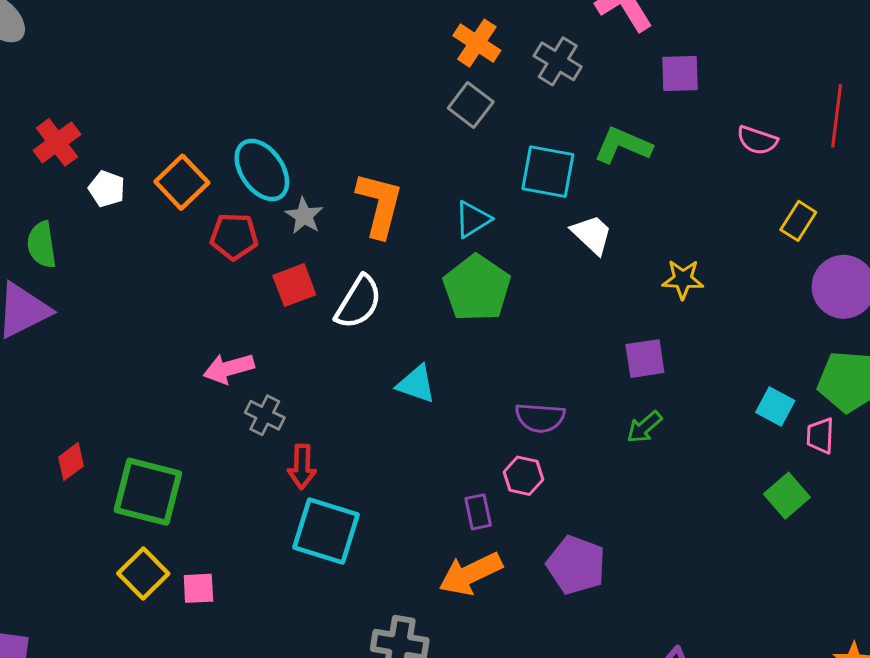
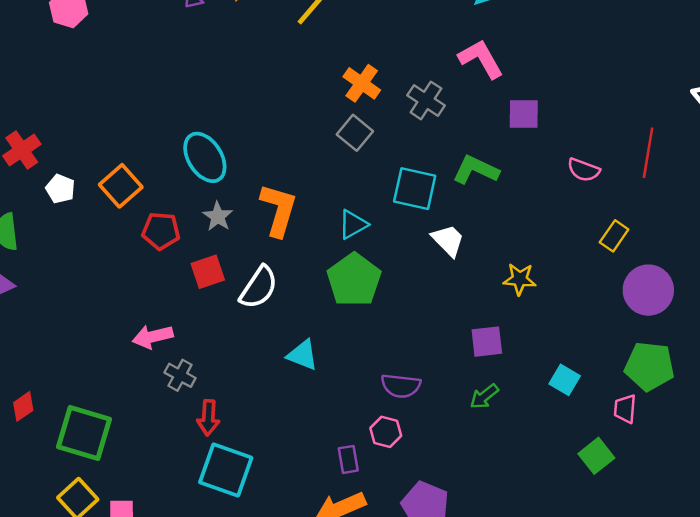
cyan ellipse: (262, 170) -> (205, 157), moved
cyan square: (775, 406) -> (565, 380), moved

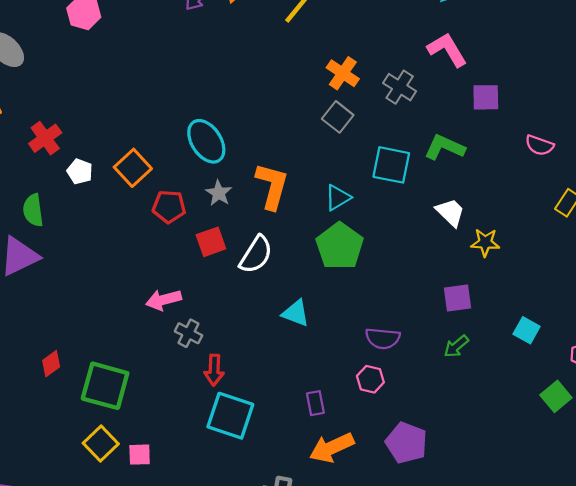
white trapezoid: (448, 240) -> (450, 212), moved
purple rectangle: (348, 459) -> (315, 403), moved

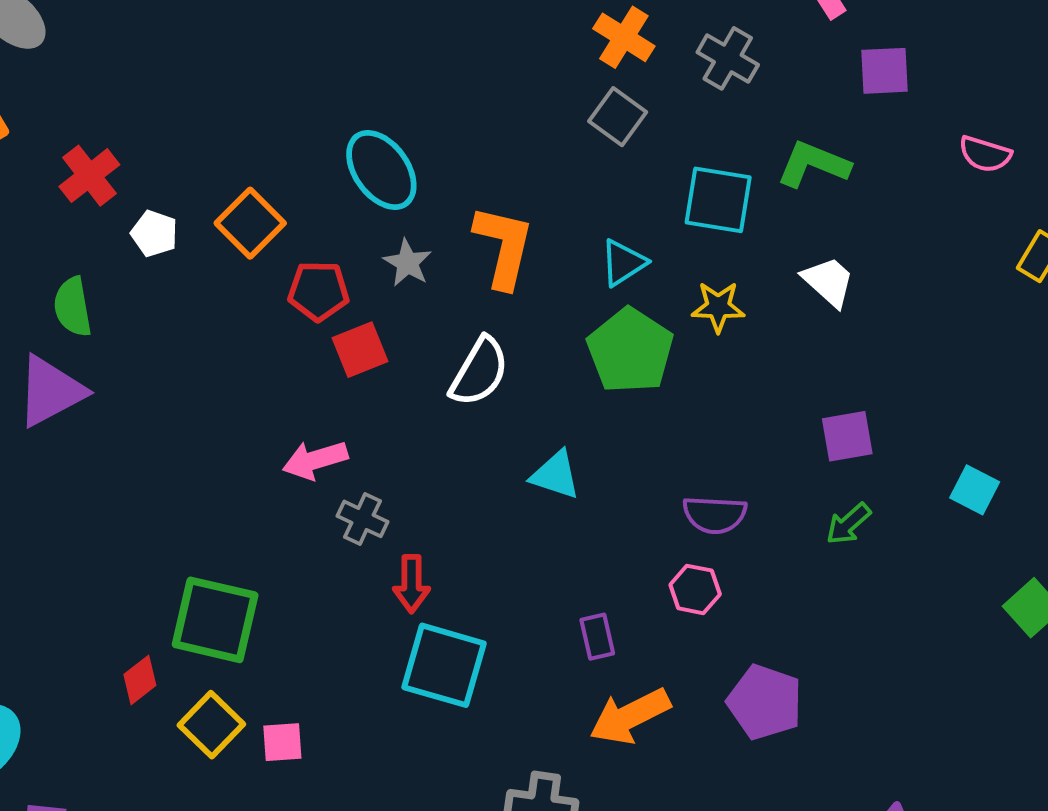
red square: (211, 242) -> (360, 350), moved
yellow star: (485, 242) -> (718, 307), moved
red diamond: (51, 364) -> (140, 680), moved

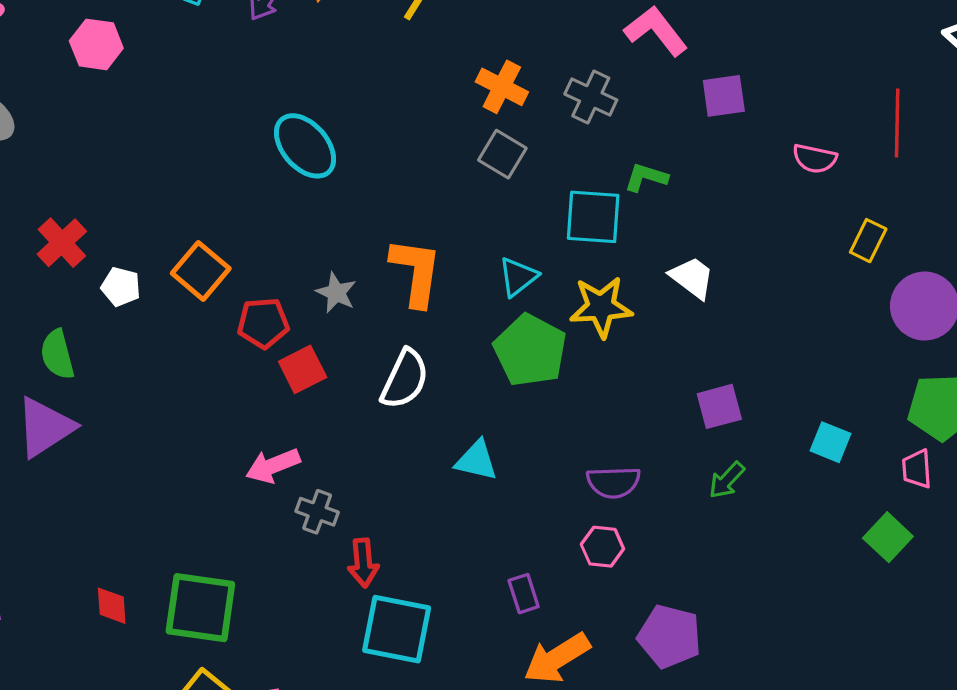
green L-shape: (813, 164) -> (646, 177), moved, size x0.7
cyan ellipse: (381, 170) -> (305, 146), moved
yellow star: (718, 307) -> (601, 307), size x1.4
red diamond: (140, 680) -> (112, 606), moved, turned -51

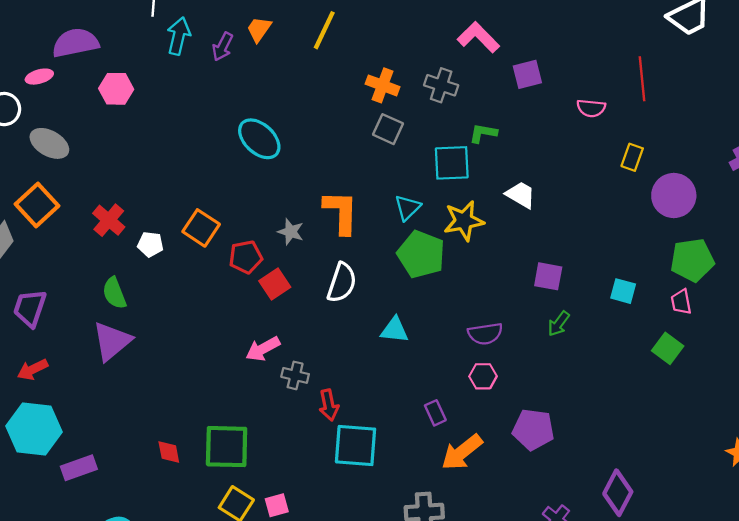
purple square: (719, 406) -> (548, 276), turned 32

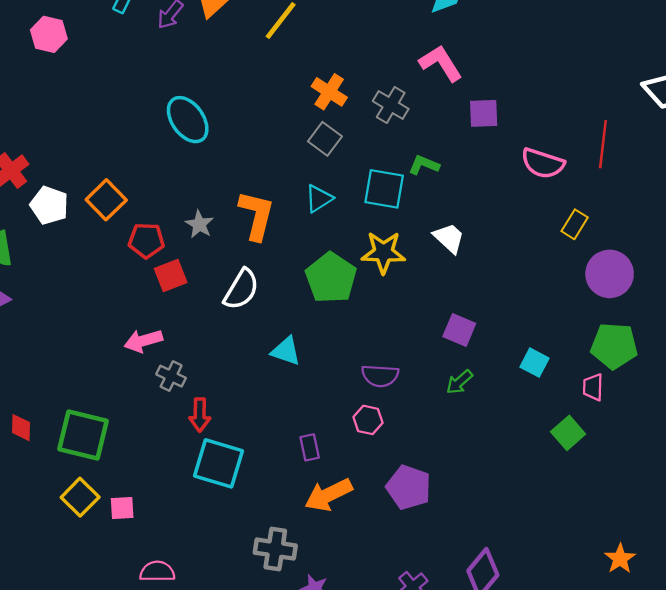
pink semicircle: (591, 108) -> (543, 163), size x1.4
cyan triangle: (408, 208) -> (319, 199), moved
white pentagon: (150, 244) -> (49, 205), size x1.4

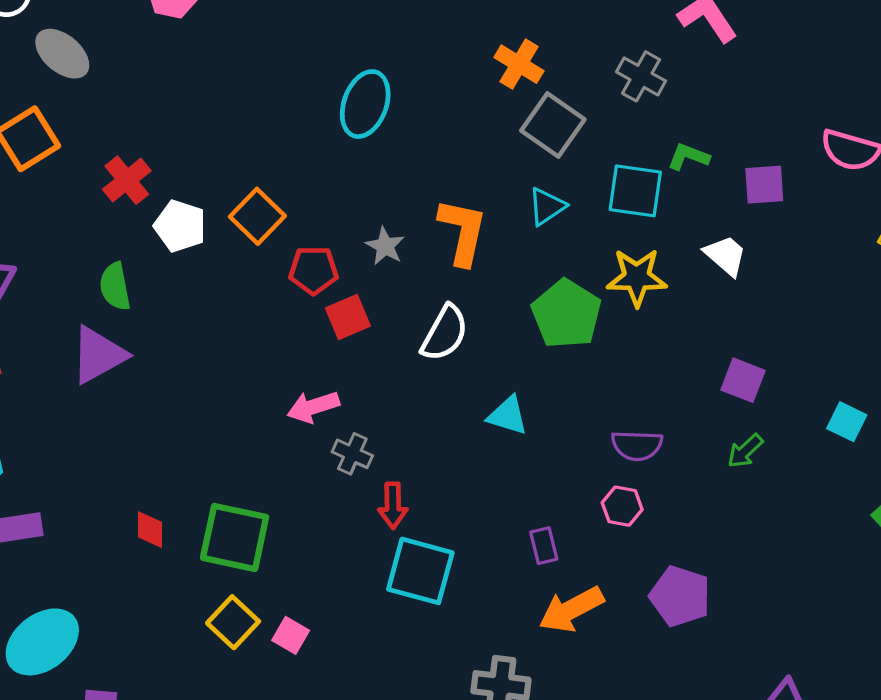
orange cross: (329, 92) -> (519, 64), moved
purple square: (484, 113) -> (764, 185), moved
cyan ellipse: (188, 120) -> (365, 104), turned 57
gray square: (325, 139) -> (553, 125), size x1.4
pink square: (122, 508) -> (291, 635), turned 35

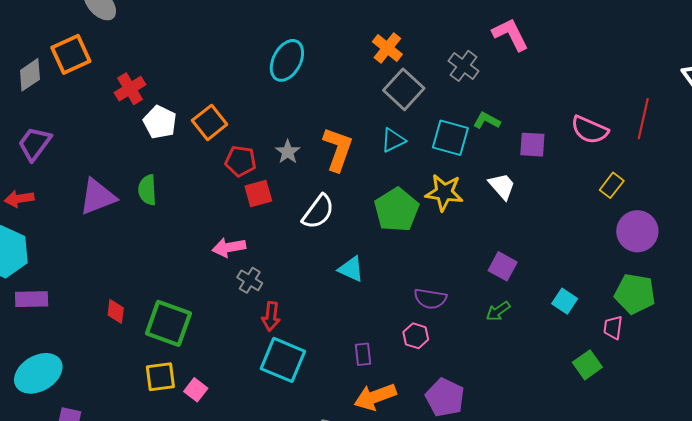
green semicircle: (115, 286) -> (147, 190), moved
yellow square: (233, 622) -> (160, 377), turned 32

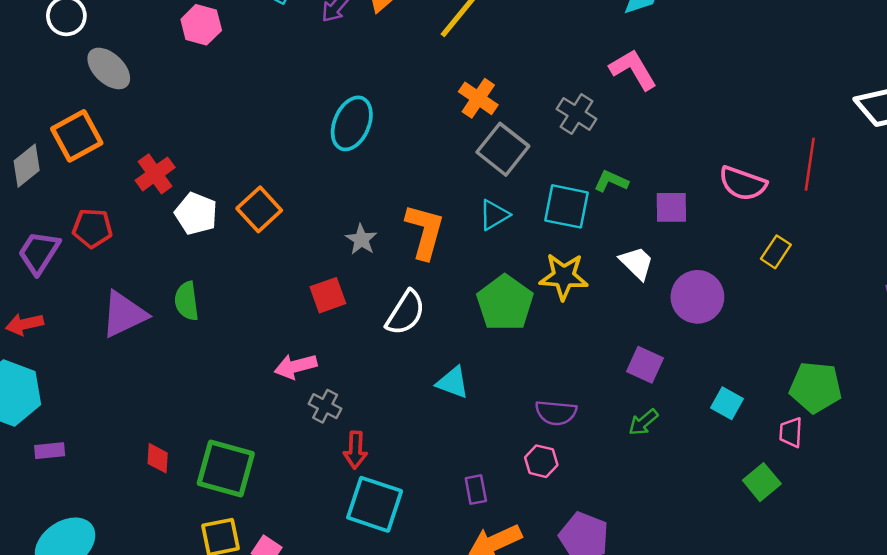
red pentagon: (241, 161) -> (92, 228), moved
purple circle: (637, 231) -> (697, 297), moved
purple rectangle: (32, 299) -> (50, 451), size x0.7

